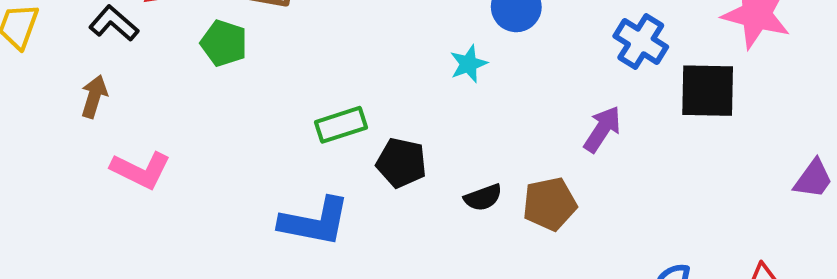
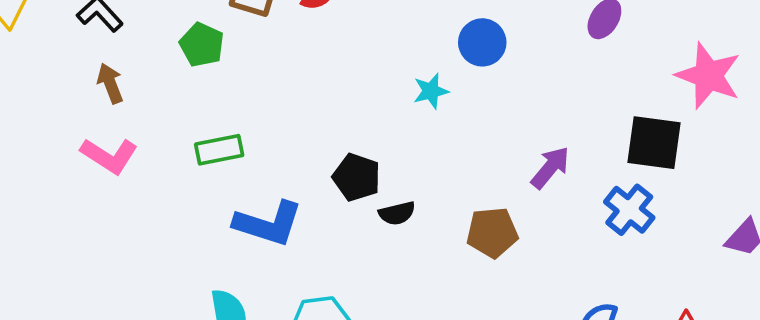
blue cross: (641, 41) -> (629, 210), moved
brown arrow: (94, 96) -> (110, 83), moved, turned -45
green rectangle: (341, 125) -> (219, 150), moved
black semicircle: (483, 198) -> (397, 213), moved

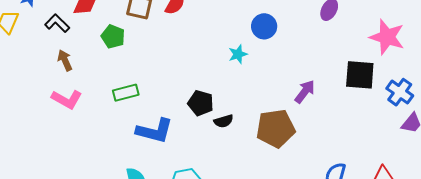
blue cross: (629, 210) -> (400, 92), moved
brown pentagon: (492, 232) -> (276, 128), size x1.4

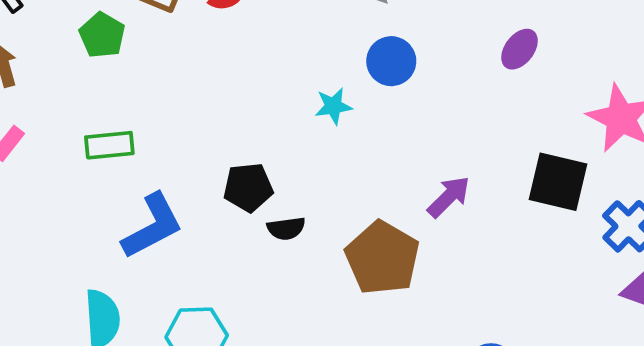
black pentagon: (201, 103) -> (248, 187), turned -30
brown pentagon: (276, 128) -> (382, 258), turned 30
blue L-shape: (155, 131) -> (152, 226), turned -51

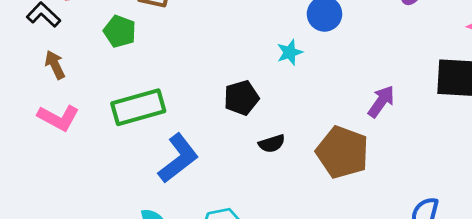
green rectangle: (109, 145) -> (138, 107), size x1.5
black pentagon: (248, 187) -> (241, 98), moved

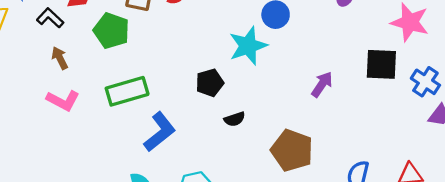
green pentagon: (120, 31) -> (111, 31), size x1.4
cyan star: (290, 52) -> (248, 46), size x1.8
brown pentagon: (342, 152) -> (292, 150), moved

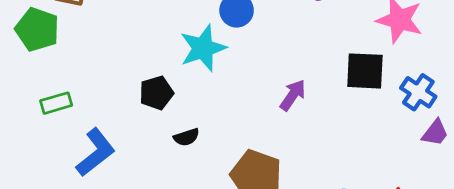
green rectangle: (127, 91) -> (56, 103), size x0.6

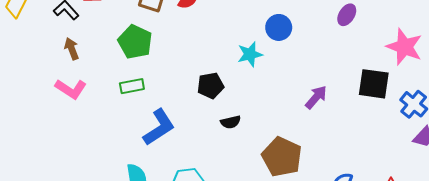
green pentagon: (37, 29) -> (135, 42), moved
cyan star: (203, 48) -> (250, 54), size x0.7

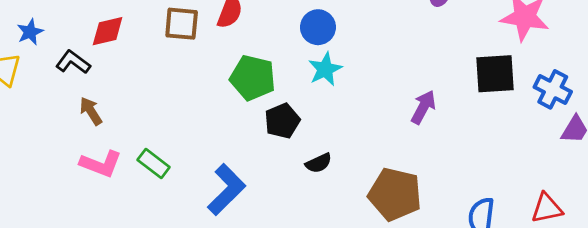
blue circle: (279, 27) -> (318, 27), moved
green pentagon: (135, 42) -> (253, 78), moved
green rectangle: (132, 86) -> (154, 164), moved, turned 60

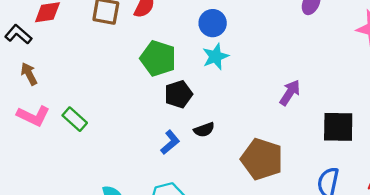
black square: (495, 74) -> (338, 127), moved
blue L-shape: (226, 190) -> (170, 142), moved, size x0.6

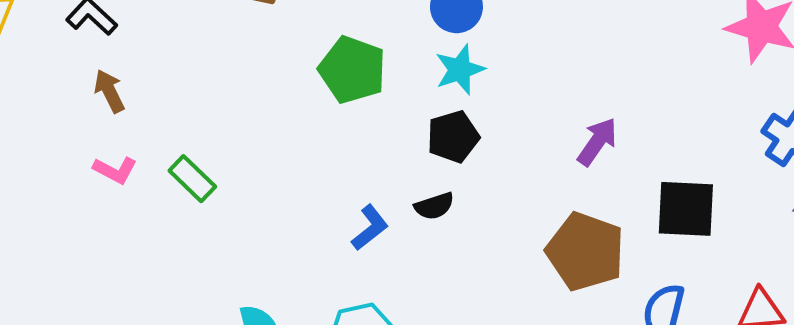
black pentagon: (178, 94) -> (453, 137), moved
pink L-shape: (33, 116) -> (115, 170), size x0.7
brown pentagon: (262, 159) -> (585, 252), moved

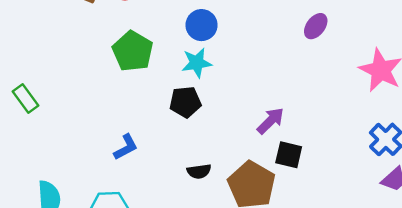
black semicircle: (434, 206) -> (199, 171), moved
black square: (686, 209) -> (289, 155), moved, size x0.7

